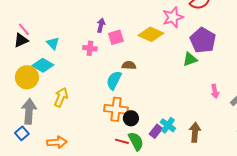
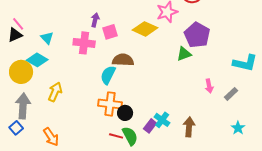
pink cross: (90, 48) -> (84, 43), size x1.5
brown semicircle: (129, 65) -> (123, 60), size x1.5
orange arrow: (57, 142) -> (51, 137), turned 60

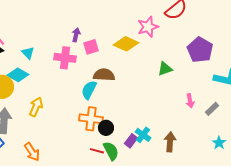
purple pentagon: (197, 35) -> (200, 50), moved

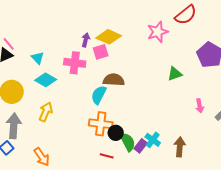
yellow diamond: (126, 44) -> (109, 37), moved
cyan diamond: (18, 75) -> (46, 80), moved
green semicircle: (111, 151) -> (128, 142), moved

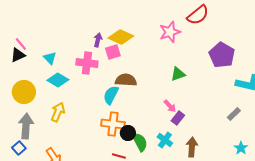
green triangle: (175, 74) -> (178, 74), moved
pink arrow: (200, 106) -> (170, 106), moved, turned -32
purple rectangle: (141, 146) -> (178, 118), moved

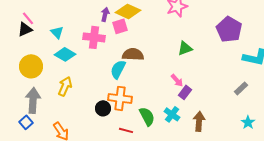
black circle: (128, 133) -> (103, 108), moved

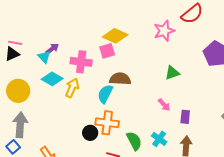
purple arrow: (105, 14) -> (52, 49), moved, turned 40
pink line: (28, 18) -> (15, 43), turned -40
yellow arrow: (65, 86) -> (72, 88), moved
purple rectangle: (185, 92) -> (185, 117), moved, turned -32

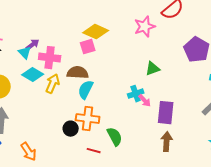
pink cross: (81, 62) -> (50, 58), moved
brown semicircle: (120, 79) -> (78, 73), moved
purple rectangle: (185, 117) -> (166, 113), size x1.6
cyan cross: (159, 139) -> (136, 94), moved, turned 35

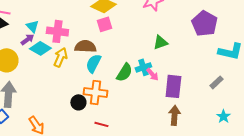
purple arrow: (33, 45) -> (27, 39), moved
pink square: (88, 47) -> (104, 24), moved
green semicircle: (115, 137) -> (124, 72), moved, turned 60

